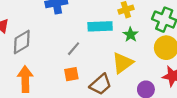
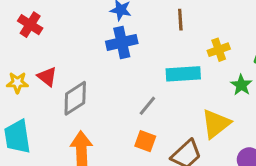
green star: (131, 35) -> (241, 85), moved
orange square: (71, 74) -> (145, 141), turned 32

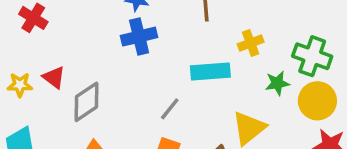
green star: (241, 85) -> (277, 83), turned 30

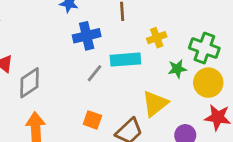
blue cross: (139, 37) -> (87, 36), moved
gray line: (170, 109) -> (95, 73), moved

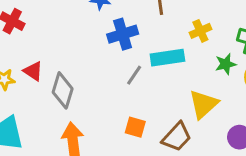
gray diamond: (30, 83) -> (63, 90), turned -36

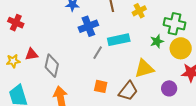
yellow cross: (200, 31) -> (139, 11), moved
red triangle: (33, 71) -> (32, 54), turned -40
yellow triangle: (204, 104) -> (144, 69), turned 30

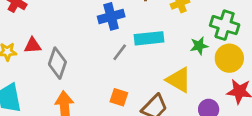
yellow triangle: (144, 69) -> (179, 80), turned 40

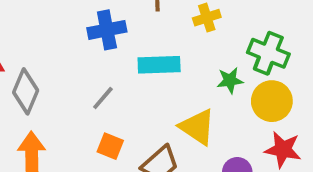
gray line: (120, 52) -> (103, 98), moved

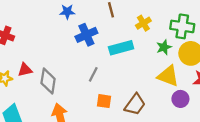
yellow cross: (207, 18) -> (143, 23), moved
yellow triangle: (197, 127) -> (168, 76), moved

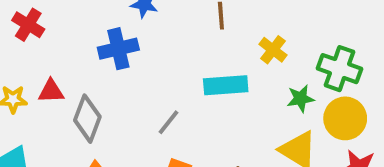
yellow cross: (143, 23) -> (273, 50), turned -32
blue cross: (86, 35) -> (118, 49), moved

